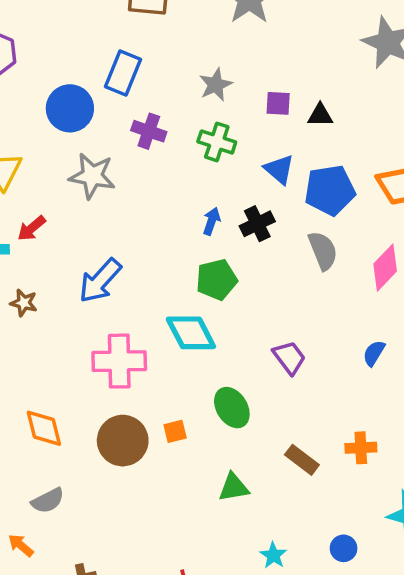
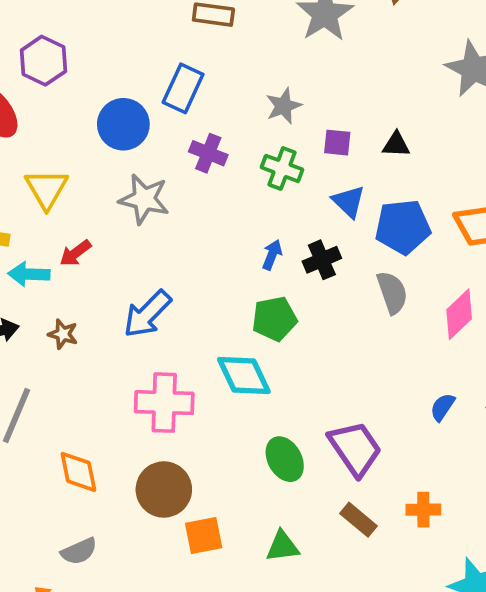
purple square: (278, 103) -> (337, 143), moved
purple trapezoid: (289, 357) -> (355, 448), moved, size x1.5
orange square: (175, 431) -> (204, 535), moved, size x1.5

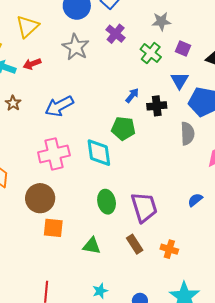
pink cross: (164, 403) -> (54, 154), turned -32

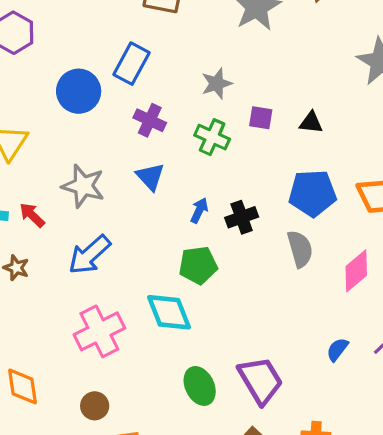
gray star: (76, 47) -> (83, 186), moved
red arrow: (32, 64) -> (32, 215), moved, turned 78
blue triangle: (179, 80) -> (150, 177), moved
brown circle: (40, 198) -> (95, 406), size x0.6

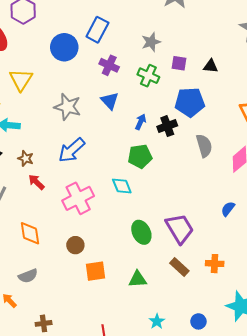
blue pentagon: (312, 193) -> (190, 102), moved
red arrow: (32, 215) -> (36, 182), moved
cyan diamond: (169, 312) -> (122, 186), size x0.7

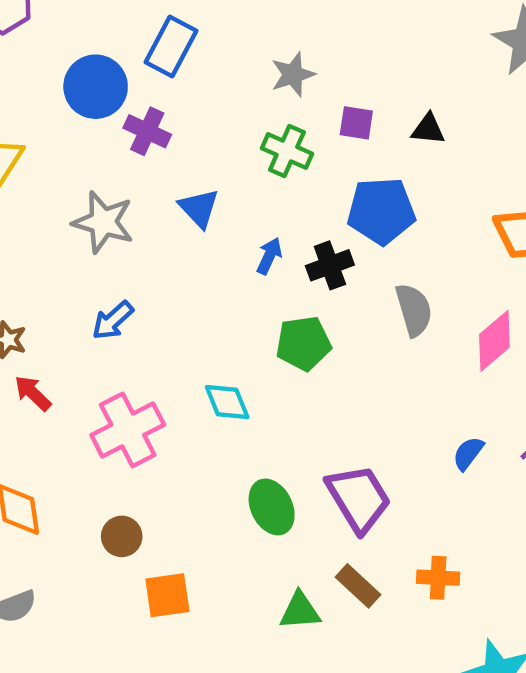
purple cross: (109, 65) -> (147, 131), moved
blue arrow: (72, 150) -> (113, 320), size x0.7
green pentagon: (140, 156) -> (303, 343), moved
green triangle: (138, 279) -> (300, 611), moved

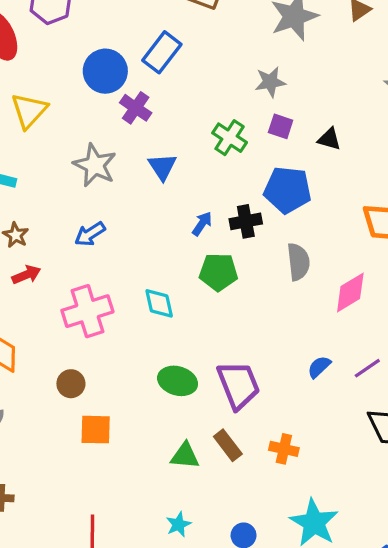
gray star: (293, 75) -> (270, 82), moved
blue arrow: (269, 256) -> (202, 224), moved
red arrow: (33, 393) -> (26, 275), turned 104
green ellipse: (272, 507) -> (178, 381), turned -57

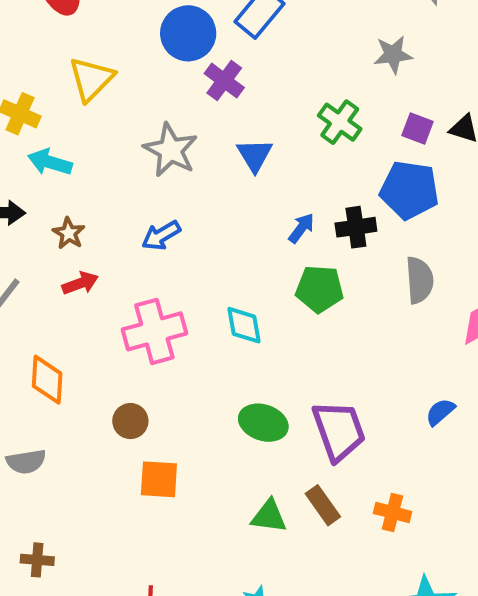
purple square: (281, 126) -> (418, 129), moved

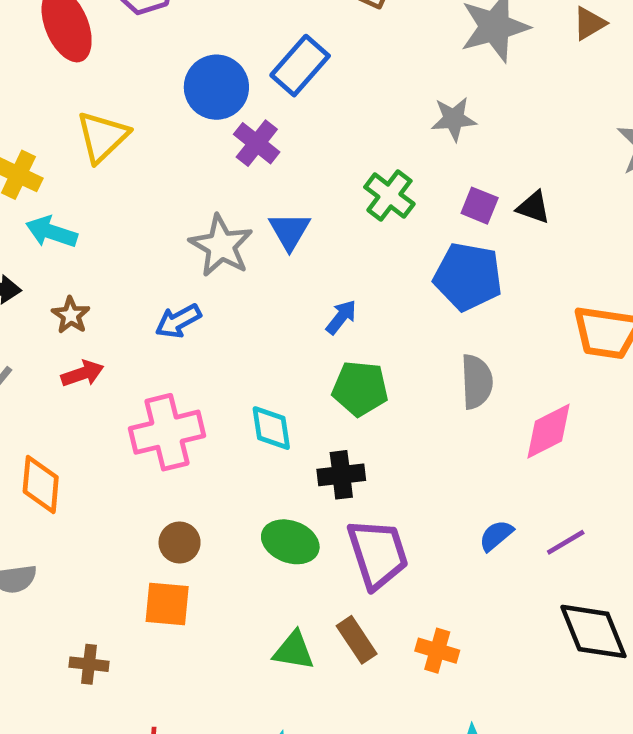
gray star: (171, 150) -> (221, 246), moved
black cross: (356, 227) -> (341, 475), moved
brown circle: (130, 421) -> (180, 543), moved
brown cross: (37, 560) -> (89, 664), moved

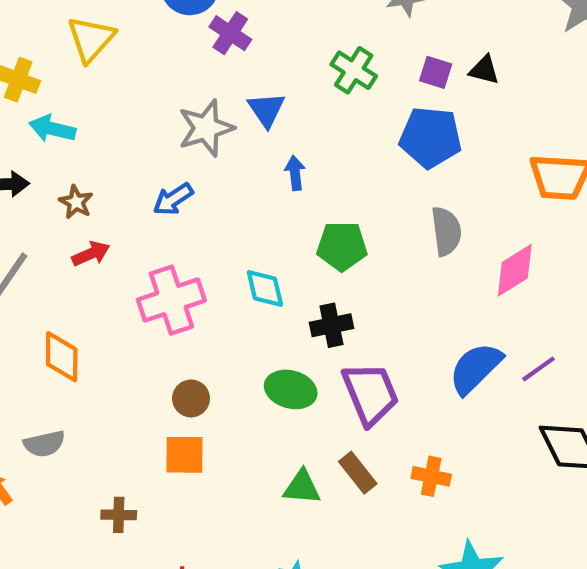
gray star: (221, 246) -> (206, 128), turned 30
blue arrow: (341, 317) -> (295, 173), moved, turned -40
blue semicircle: (496, 536) -> (475, 368), size x1.8

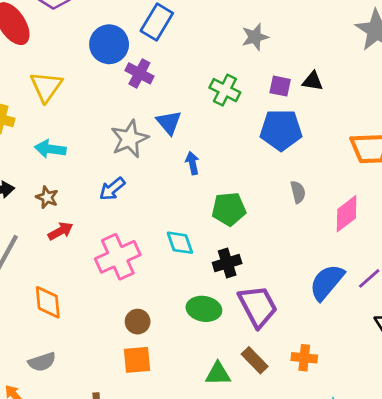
cyan arrow: (52, 129) -> (50, 149), moved
gray semicircle: (446, 231) -> (298, 192), size x0.7

